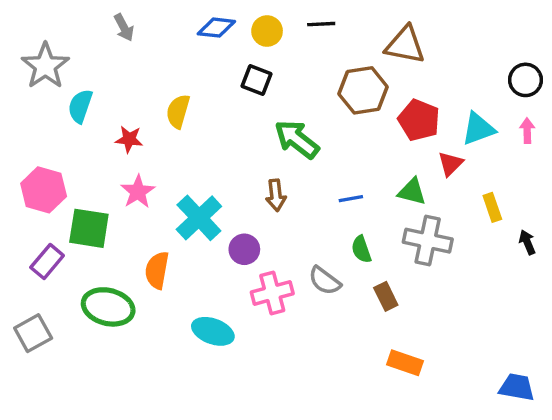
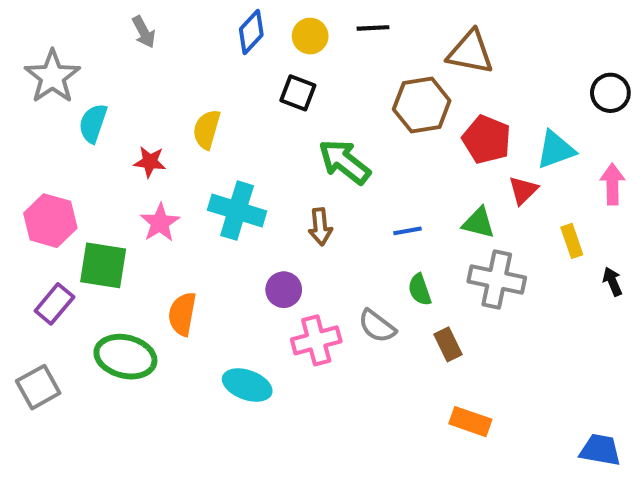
blue diamond: (216, 28) -> (251, 32), turned -54
pink arrow: (527, 131) -> (612, 184), moved, size x1.4
cyan cross: (199, 218) -> (237, 211), moved, turned -30

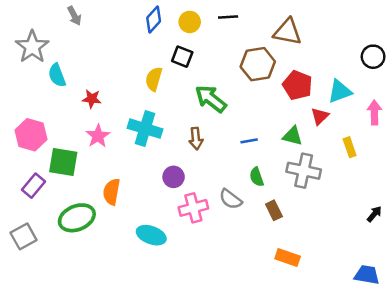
gray arrow: (144, 32) -> (74, 16), moved
cyan semicircle: (93, 123) -> (57, 75), turned -40
yellow semicircle: (207, 129) -> (154, 79), moved
black arrow: (612, 282) -> (374, 214), moved, turned 63
green ellipse: (125, 357) -> (77, 218), turned -36

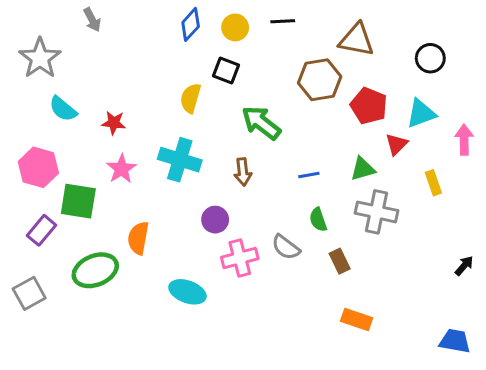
black circle: (373, 57) -> (430, 58), moved
cyan semicircle: (57, 75) -> (63, 109), moved, turned -30
green triangle: (293, 136) -> (363, 169), turned -30

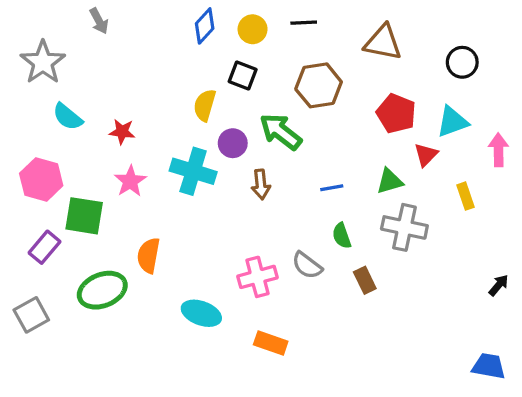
brown hexagon: (320, 80) -> (319, 85), moved
purple circle: (215, 220) -> (233, 143), moved
orange rectangle: (357, 319) -> (271, 343), moved

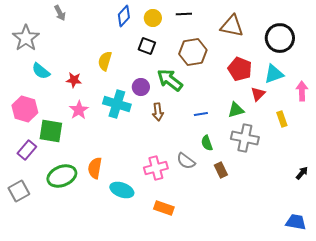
black circle: (462, 62) -> (280, 38), size x1.5
yellow semicircle: (205, 105) -> (105, 61), moved
orange semicircle: (149, 255) -> (95, 168), moved

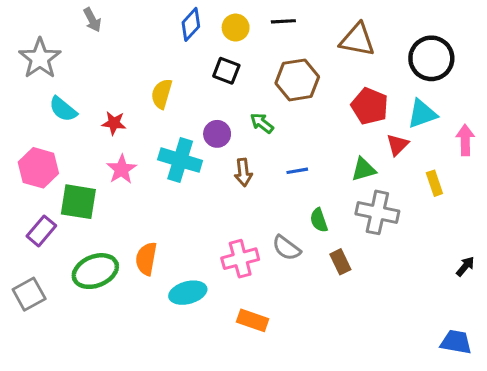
green arrow: (170, 80) -> (262, 123), size x0.6
blue line: (201, 114) -> (297, 171), moved
cyan ellipse: (122, 190) -> (188, 293), turned -35

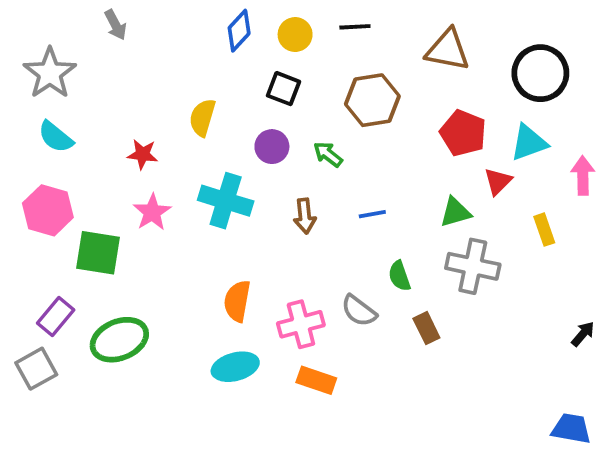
cyan semicircle: (63, 109) -> (56, 137), moved
purple circle: (217, 134) -> (272, 147), moved
purple rectangle: (41, 231) -> (56, 317), moved
orange semicircle: (146, 259) -> (237, 301), moved
orange rectangle: (253, 320) -> (316, 380), moved

